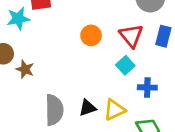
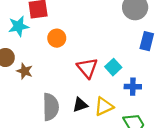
orange circle: (91, 35) -> (57, 38), moved
red triangle: (131, 36) -> (87, 68), moved

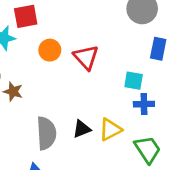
cyan square: (113, 67) -> (134, 81), moved, turned -35
red triangle: (87, 68) -> (86, 57), moved

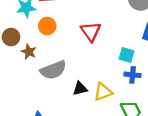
orange circle: (50, 50) -> (47, 26), moved
gray semicircle: (46, 133) -> (53, 70), moved, turned 65

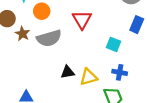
gray semicircle: (53, 70) -> (49, 38), moved
blue cross: (133, 75) -> (120, 72), moved

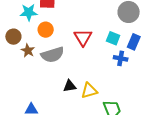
cyan square: (113, 44) -> (113, 38), moved
blue cross: (120, 72) -> (121, 58), moved

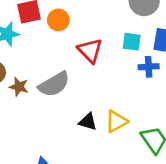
orange circle: (46, 30) -> (58, 20), moved
black triangle: (70, 86) -> (88, 122), turned 40

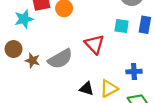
red triangle: (90, 51) -> (94, 44), moved
blue cross: (149, 67) -> (134, 72), moved

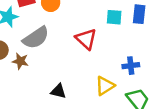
gray semicircle: (60, 59) -> (36, 38), moved
black triangle: (87, 89) -> (58, 91), moved

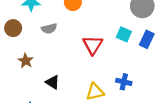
gray semicircle: (36, 38) -> (49, 29), size x0.6
brown star: (20, 61) -> (26, 61), moved

